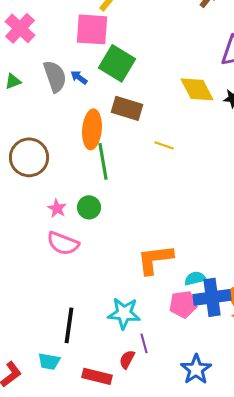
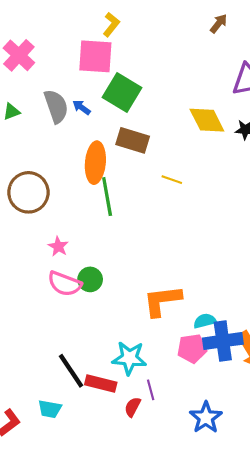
green circle: (89, 207) -> (90, 279), moved
black line: (69, 325) -> (71, 371), turned -42
red rectangle: (97, 376) -> (101, 384), moved

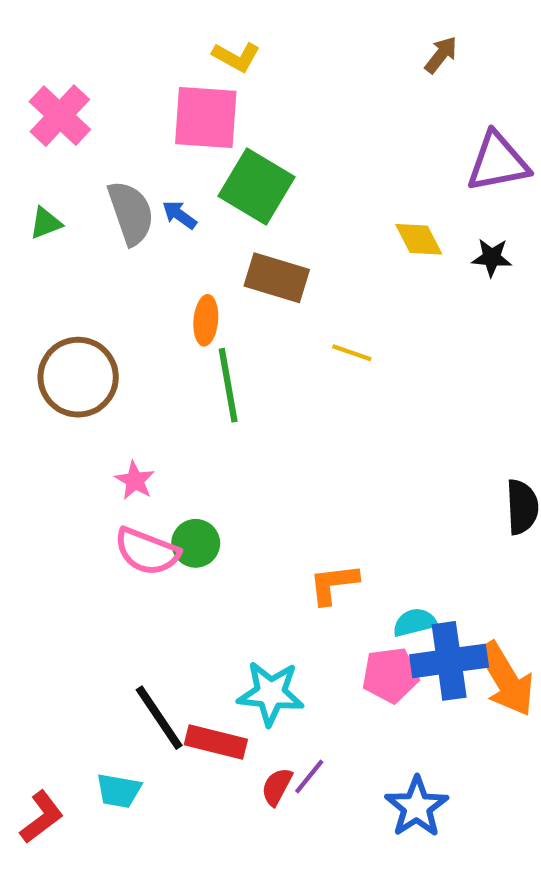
yellow L-shape: (111, 25) -> (236, 57), turned 80
yellow diamond: (207, 120) -> (419, 239), size x0.7
orange ellipse: (95, 163) -> (206, 320), size x0.6
orange L-shape: (162, 301) -> (334, 584), size x0.7
purple line: (151, 390) -> (309, 776), moved, turned 54

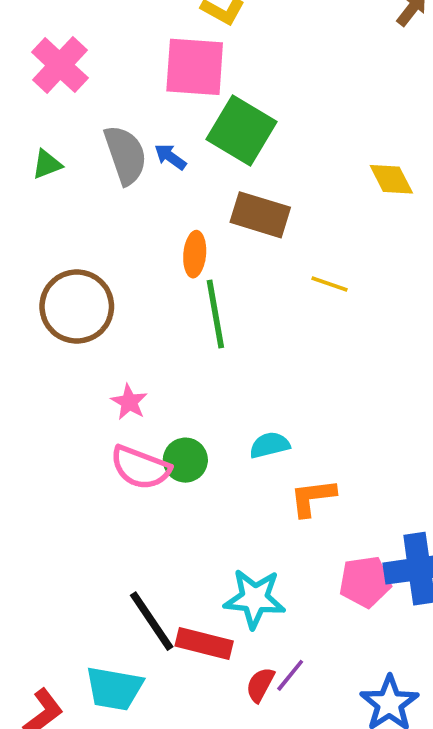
cyan semicircle: (415, 622) -> (270, 445), moved
cyan trapezoid: (119, 791) -> (114, 688), size x1.4

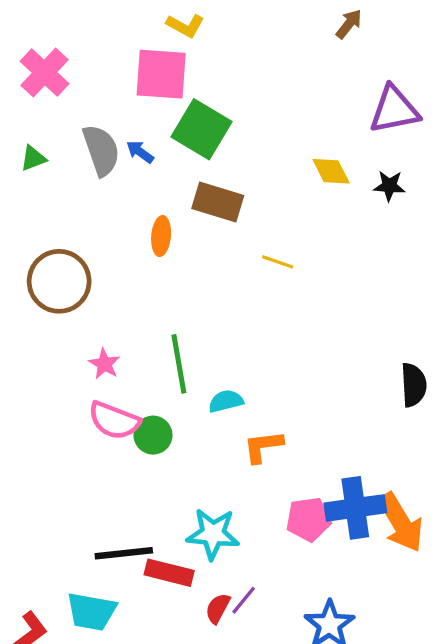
green line: (215, 314) -> (179, 364), moved
green circle: (185, 460) -> (153, 435), moved
black line: (152, 621) -> (124, 553), turned -62

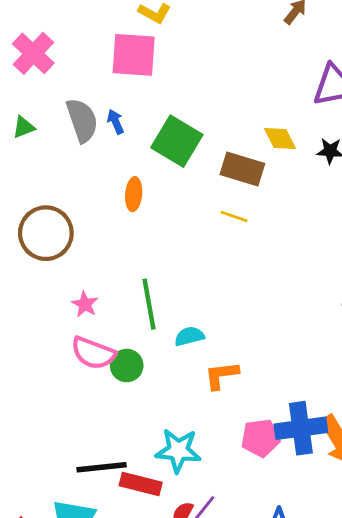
green square: (202, 129) -> (177, 141), moved
blue arrow: (140, 152) -> (116, 122), turned 30
brown rectangle: (218, 202) -> (242, 169), moved

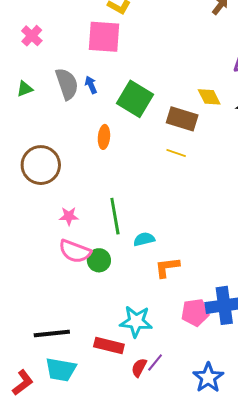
pink cross: (33, 53) -> (32, 36), size x0.7
pink star: (85, 304) -> (69, 216), turned -30
black line: (102, 467) -> (52, 333), moved

